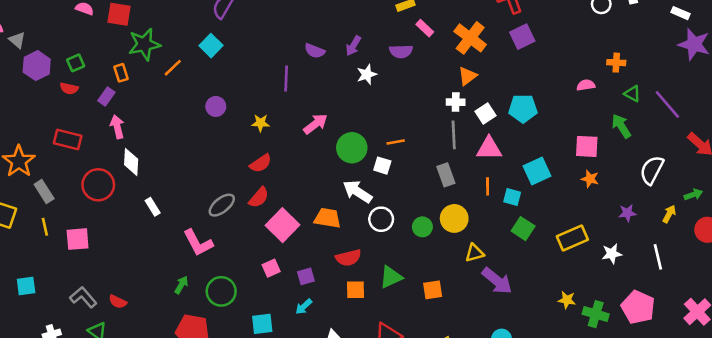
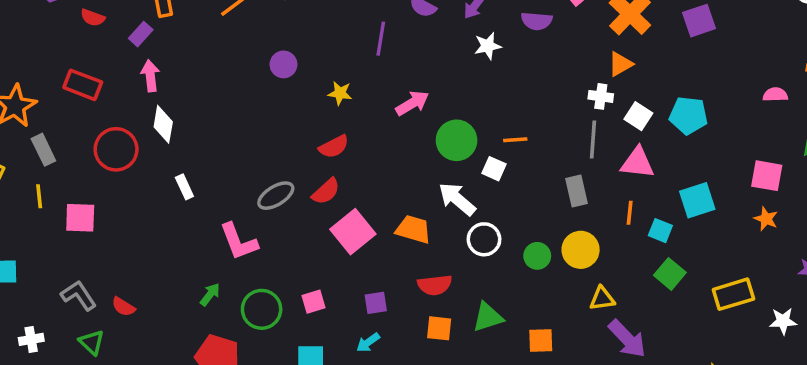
white square: (486, 113) -> (638, 116), turned -30
pink square: (271, 268) -> (314, 302), moved

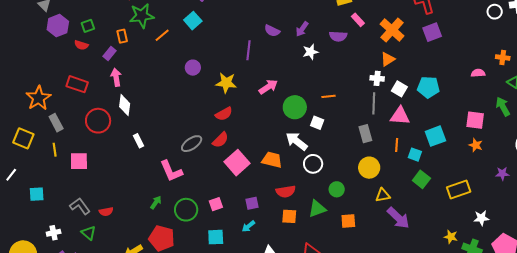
yellow star: (340, 93) -> (226, 83), size x1.5
orange line: (515, 140) -> (329, 96), moved
green circle: (537, 256) -> (337, 189), moved
red semicircle: (123, 307) -> (106, 212), turned -40
white star: (783, 321) -> (481, 218), moved

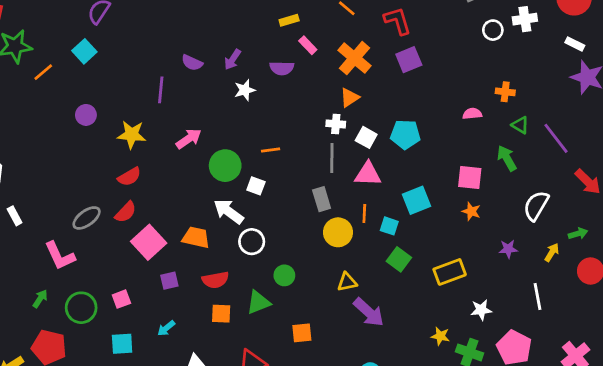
yellow circle: (369, 168) -> (338, 232), moved
purple square: (252, 203) -> (169, 281), moved
orange square: (348, 221) -> (302, 333), moved

